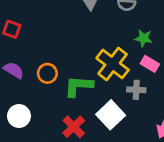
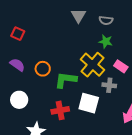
green star: (143, 38) -> (106, 41), moved
white square: (111, 115) -> (89, 103), turned -35
red cross: (74, 127) -> (60, 110), turned 30

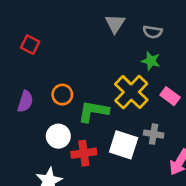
purple semicircle: (17, 65) -> (25, 101), moved, turned 70
gray cross: (109, 85) -> (154, 134), moved
white circle: (19, 100) -> (58, 136), moved

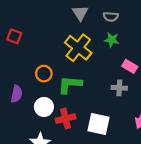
yellow cross: (131, 92) -> (78, 48), moved
purple semicircle: (25, 101) -> (17, 94), moved
gray cross: (154, 134) -> (119, 88), moved
white square: (124, 145) -> (99, 124), moved

